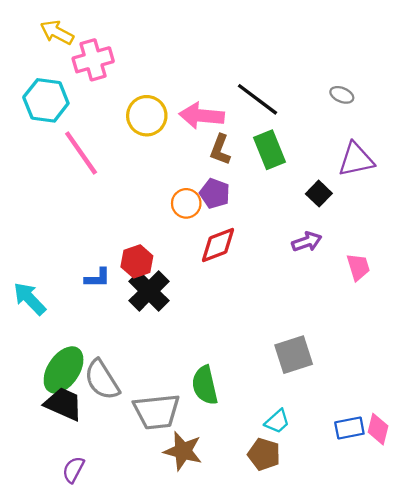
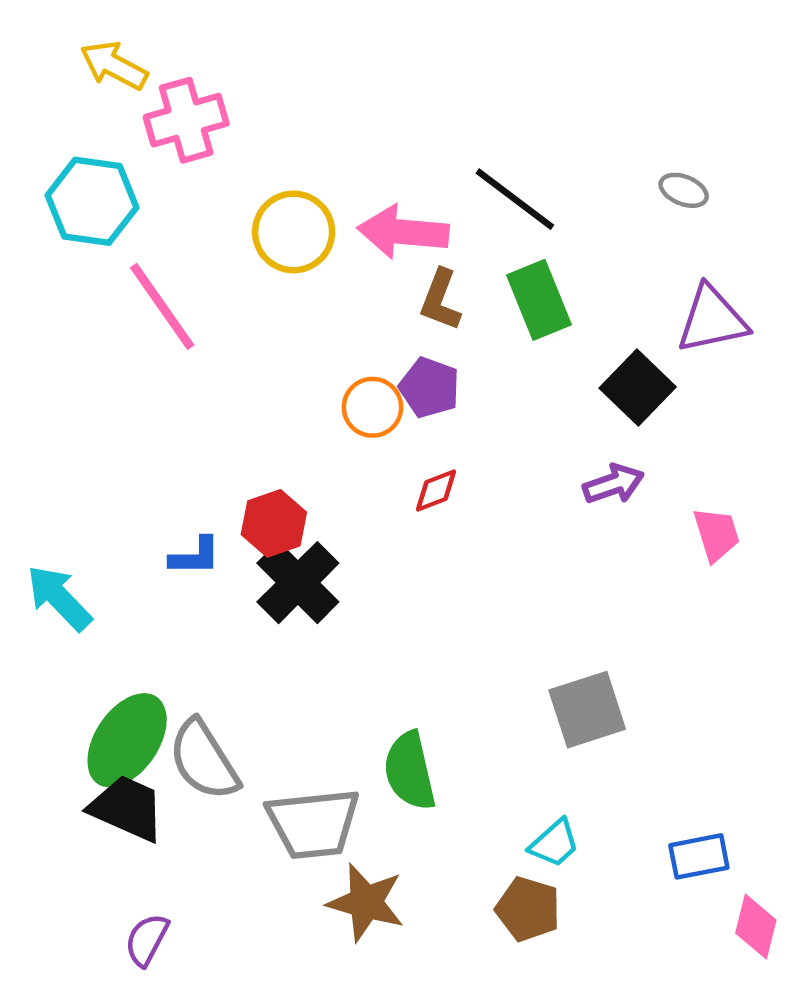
black square: (319, 194) -> (638, 388), size x1.4
red diamond: (218, 245) -> (436, 490), size x0.6
pink diamond: (378, 429) -> (756, 927), moved

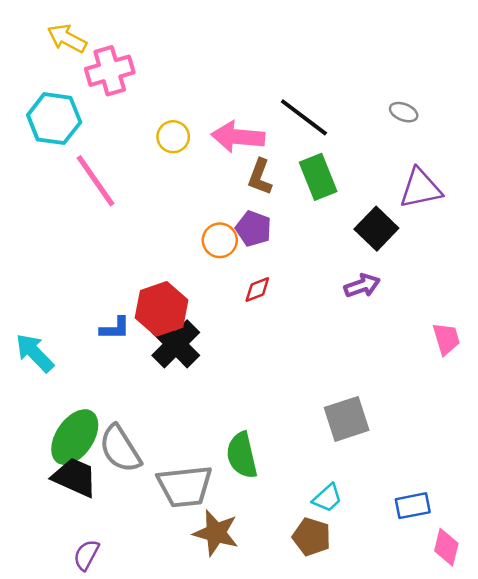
yellow circle: (294, 232) -> (173, 137), size x0.7
red hexagon: (274, 523) -> (162, 309), size x1.4
pink trapezoid: (716, 534) -> (446, 339), moved

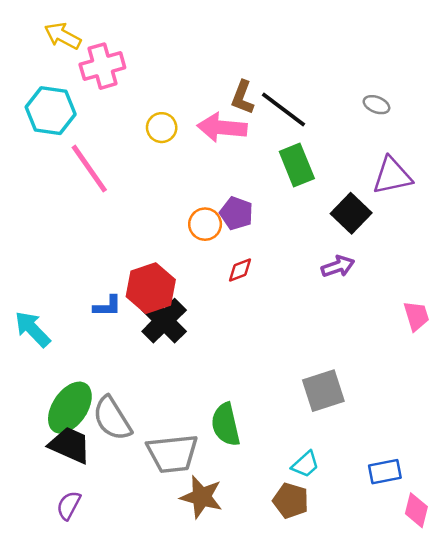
brown L-shape: (260, 177) -> (242, 97), moved
purple semicircle: (86, 555) -> (69, 505), moved

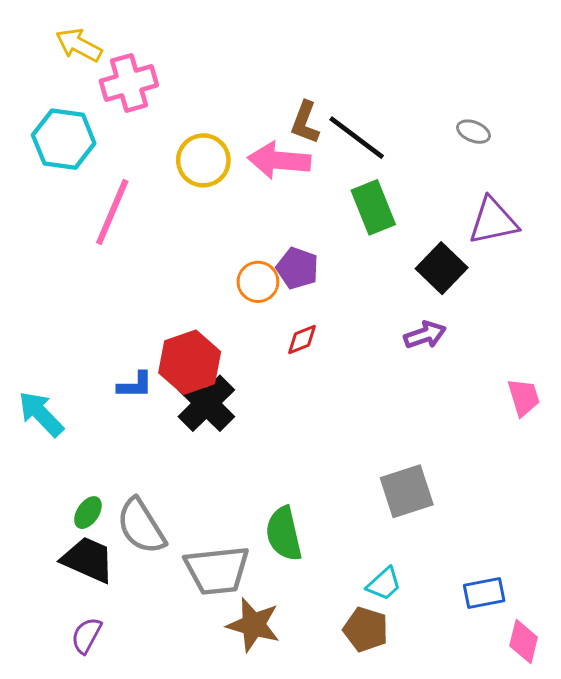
yellow circle: (162, 128) -> (203, 160), size x1.4
pink line: (89, 169) -> (112, 212), turned 58
green ellipse: (70, 408) -> (88, 513), size x0.5

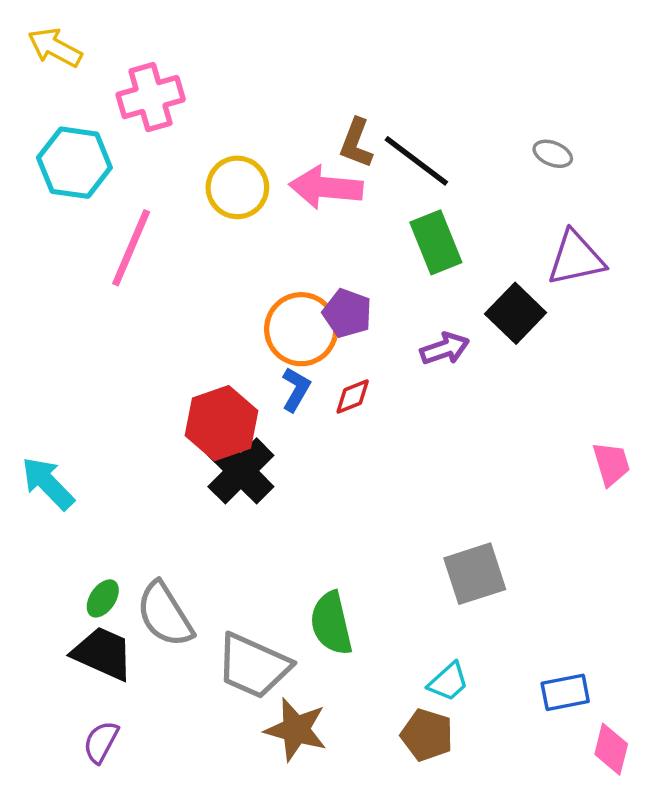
yellow arrow: (79, 45) -> (55, 47), moved
orange circle: (258, 282) -> (301, 329), size x1.5
purple arrow: (425, 335) -> (445, 349), moved
blue L-shape: (135, 385) -> (296, 389), moved, turned -60
gray trapezoid: (217, 570) -> (253, 666), turned 30

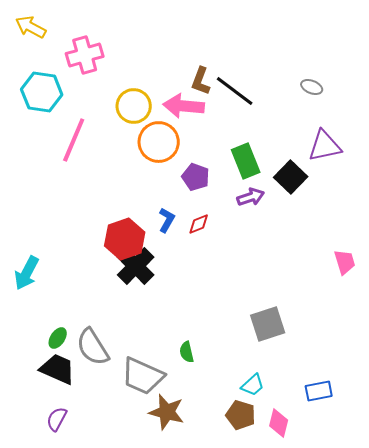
green rectangle: (436, 242) -> (246, 161), moved
orange circle: (301, 329) -> (159, 142), moved
cyan arrow: (48, 483) -> (27, 273), turned -108
green semicircle: (331, 623) -> (187, 352), size x0.6
pink diamond: (611, 749) -> (279, 423), moved

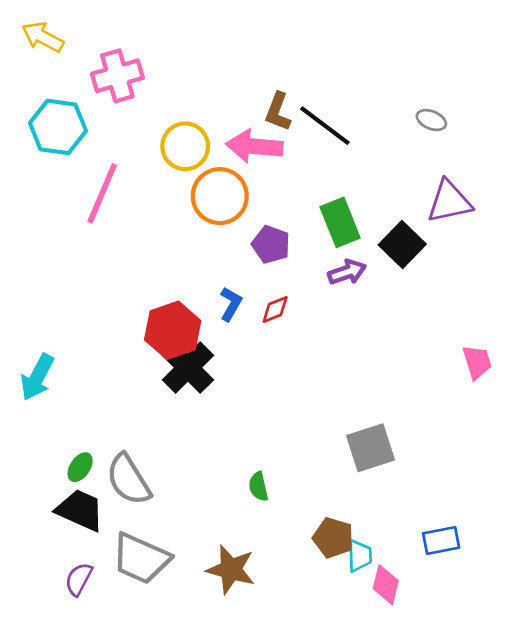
gray trapezoid: (143, 376) -> (141, 558), moved
cyan trapezoid: (253, 385) -> (359, 556), moved, turned -50
brown pentagon: (241, 415) -> (333, 538), moved

